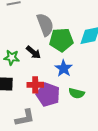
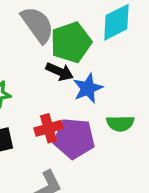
black arrow: (33, 52) -> (60, 72), moved
blue star: (64, 68) -> (88, 88), turned 30

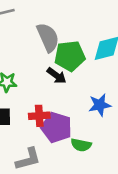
blue star: (88, 88) -> (100, 105), moved
green semicircle: (120, 123) -> (81, 145), moved

